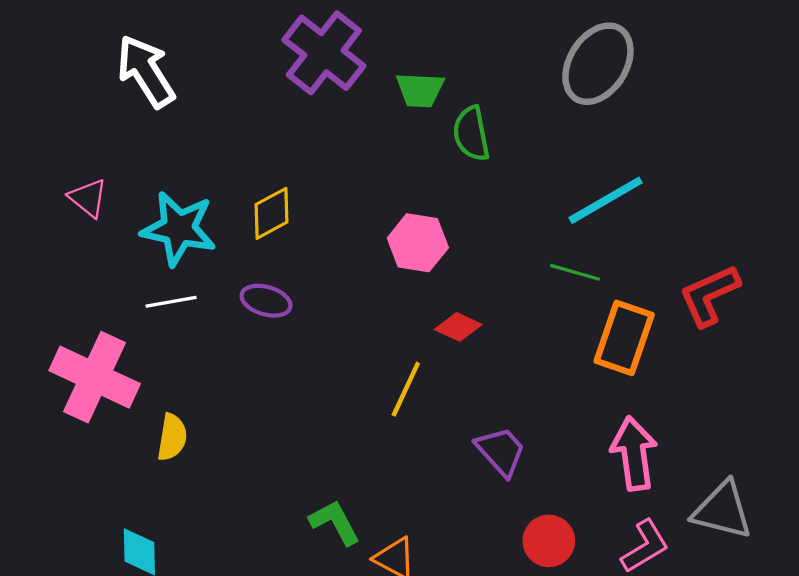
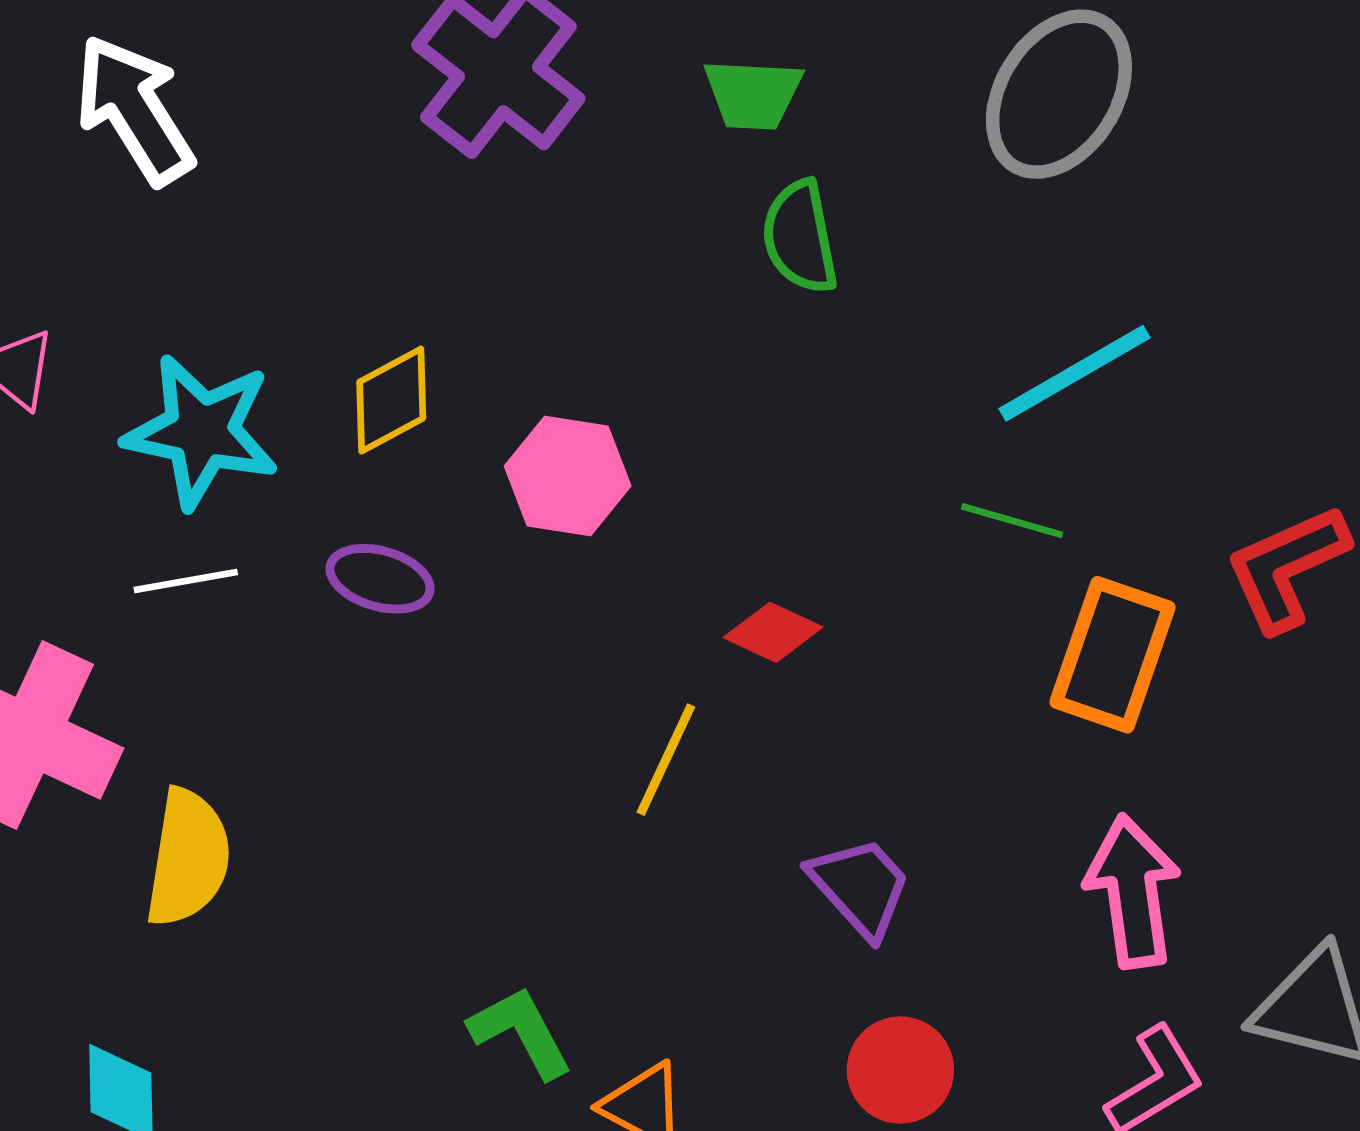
green trapezoid: (420, 90) -> (753, 94), moved
pink hexagon: (418, 243) -> (568, 476), moved
yellow semicircle: (172, 437) -> (188, 858), size x1.4
red circle: (549, 541) -> (900, 1070), moved

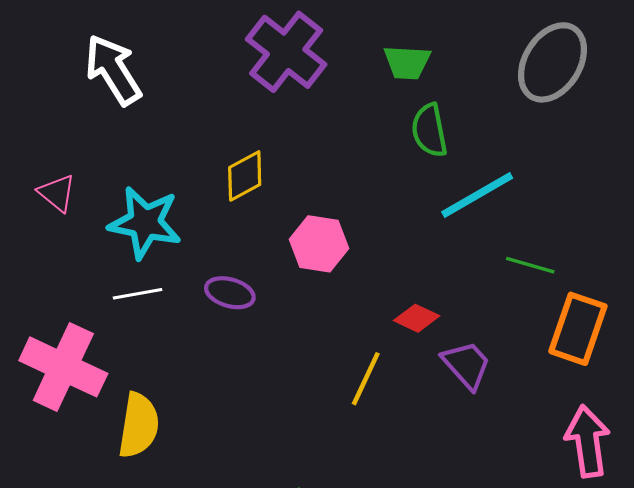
cyan line: (1075, 373) -> (477, 195), moved
yellow diamond: (391, 400) -> (245, 176), moved
purple trapezoid: (860, 887) -> (467, 365), moved

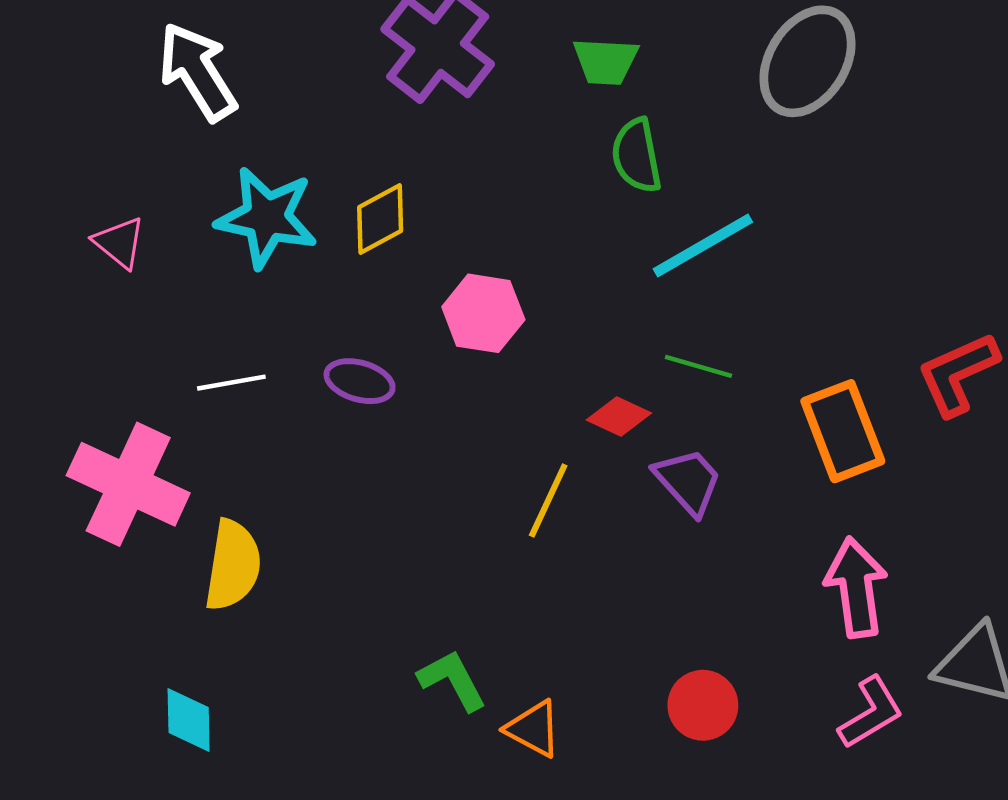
cyan star: (145, 223) -> (267, 218), moved
green line: (530, 265) -> (698, 366), moved
orange rectangle: (578, 329) -> (843, 431), turned -40

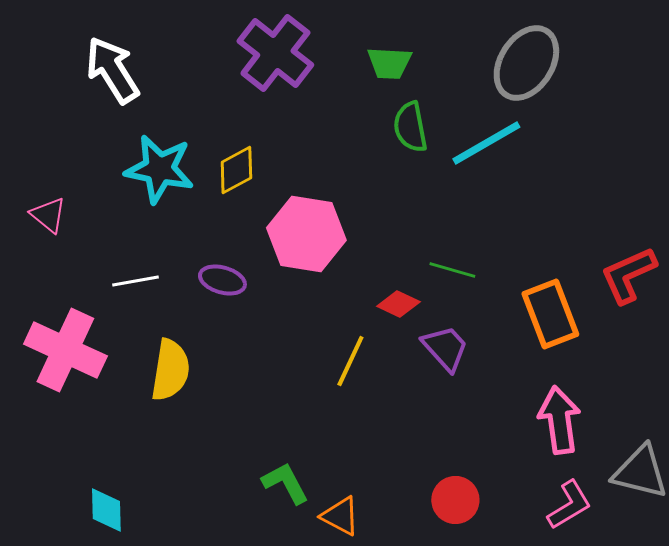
pink triangle: (119, 243) -> (48, 215), moved
cyan line: (703, 246) -> (486, 143), moved
pink hexagon: (483, 313) -> (306, 234), size x1.4
yellow semicircle: (233, 565) -> (170, 370), moved

